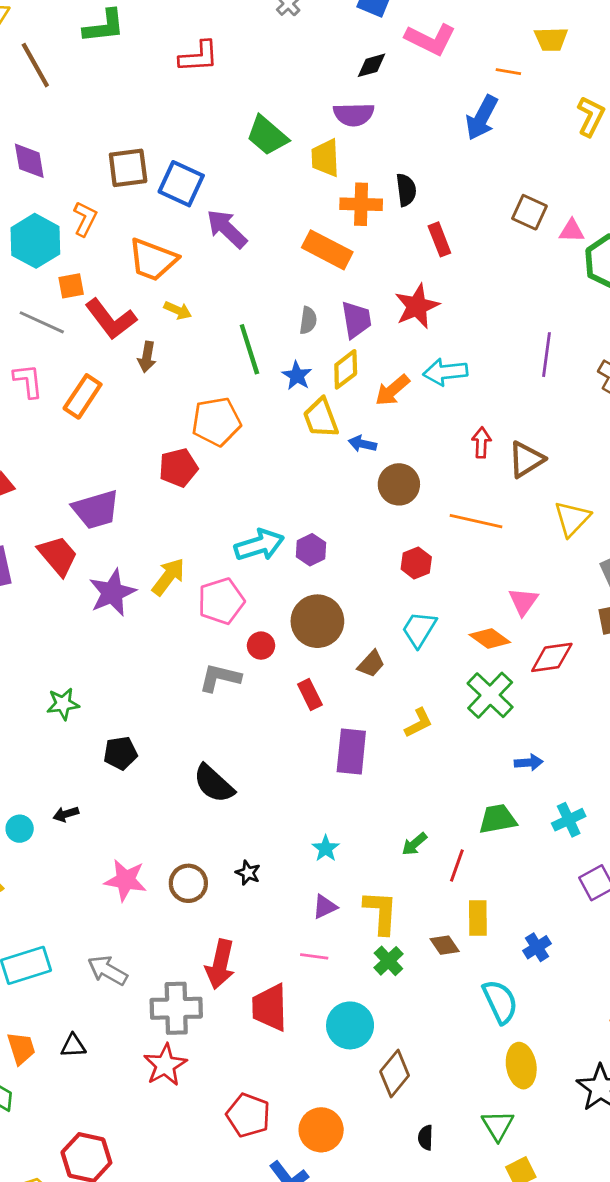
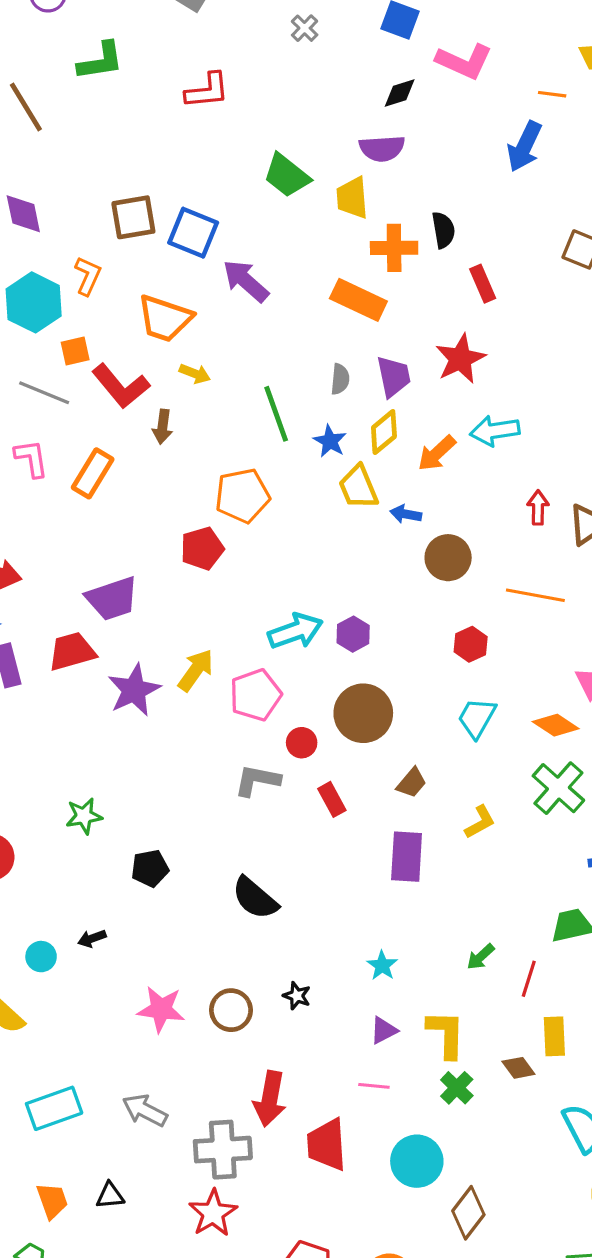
red trapezoid: (58, 556) -> (72, 651), turned -63
brown trapezoid: (371, 664) -> (412, 783), moved
red rectangle: (310, 695) -> (332, 799), moved

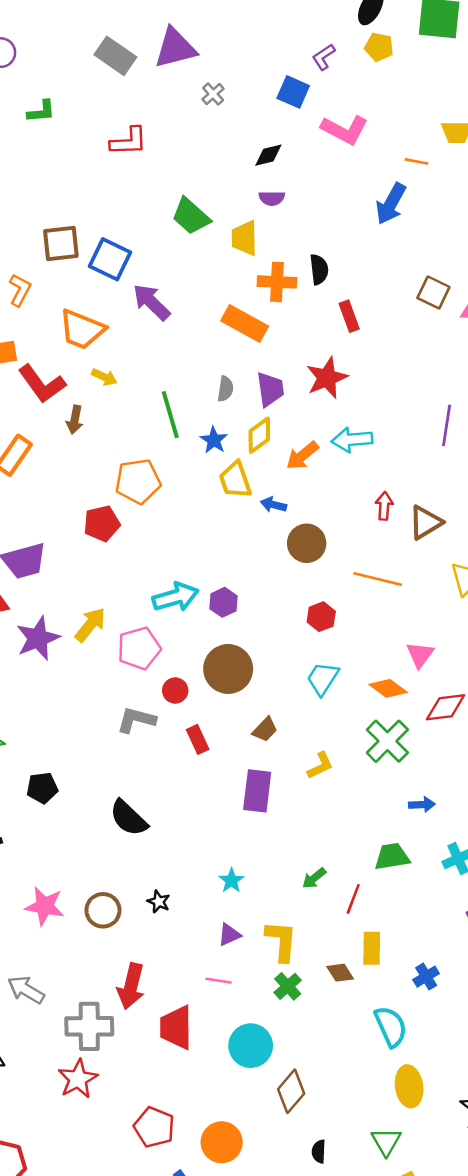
green L-shape: (101, 61) -> (41, 111), size x0.7
black diamond: (400, 93) -> (268, 155), moved
purple semicircle: (382, 148) -> (272, 198), size x0.7

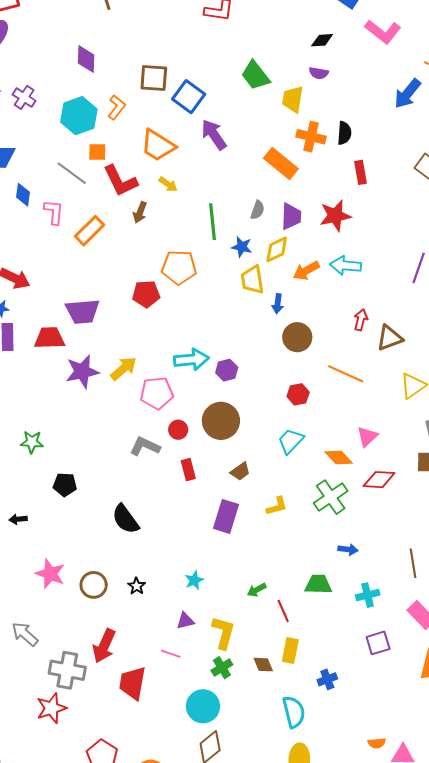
blue star: (214, 440) -> (242, 247), turned -30
blue arrow: (273, 505) -> (278, 304), turned -108
red line: (353, 899) -> (283, 611), turned -55
cyan circle: (251, 1046) -> (203, 706), moved

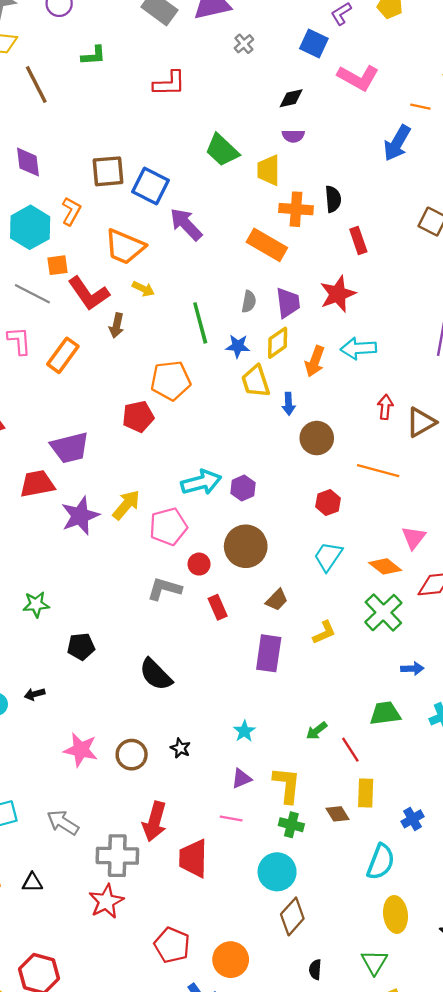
orange arrow: (306, 271) -> (315, 361), turned -32
green cross: (222, 668) -> (291, 825), turned -35
cyan semicircle: (294, 712) -> (381, 862), turned 44

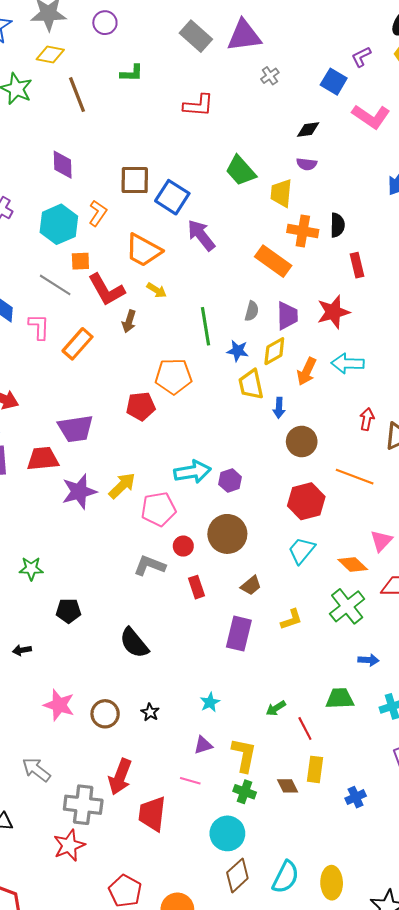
red hexagon: (328, 502) -> (306, 501), size x1.6
cyan semicircle: (381, 862) -> (286, 877), moved

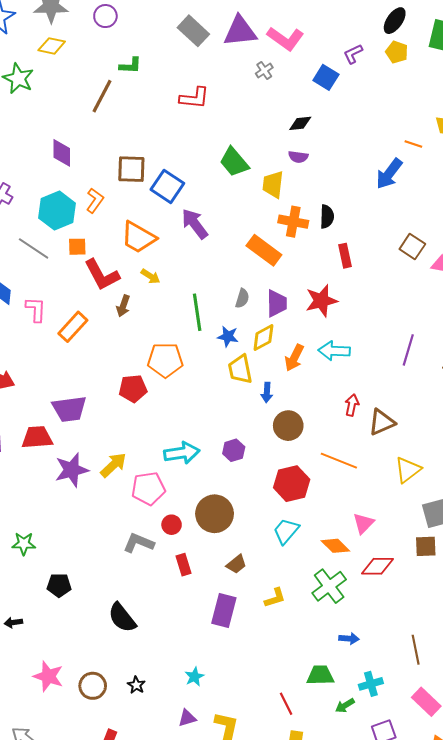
brown line: (77, 95) -> (102, 96), moved, turned 48
pink L-shape: (371, 117) -> (285, 39), moved
gray line: (55, 285) -> (34, 248), moved
purple hexagon: (230, 481) -> (234, 450), moved
green arrow: (276, 708) -> (345, 705), moved

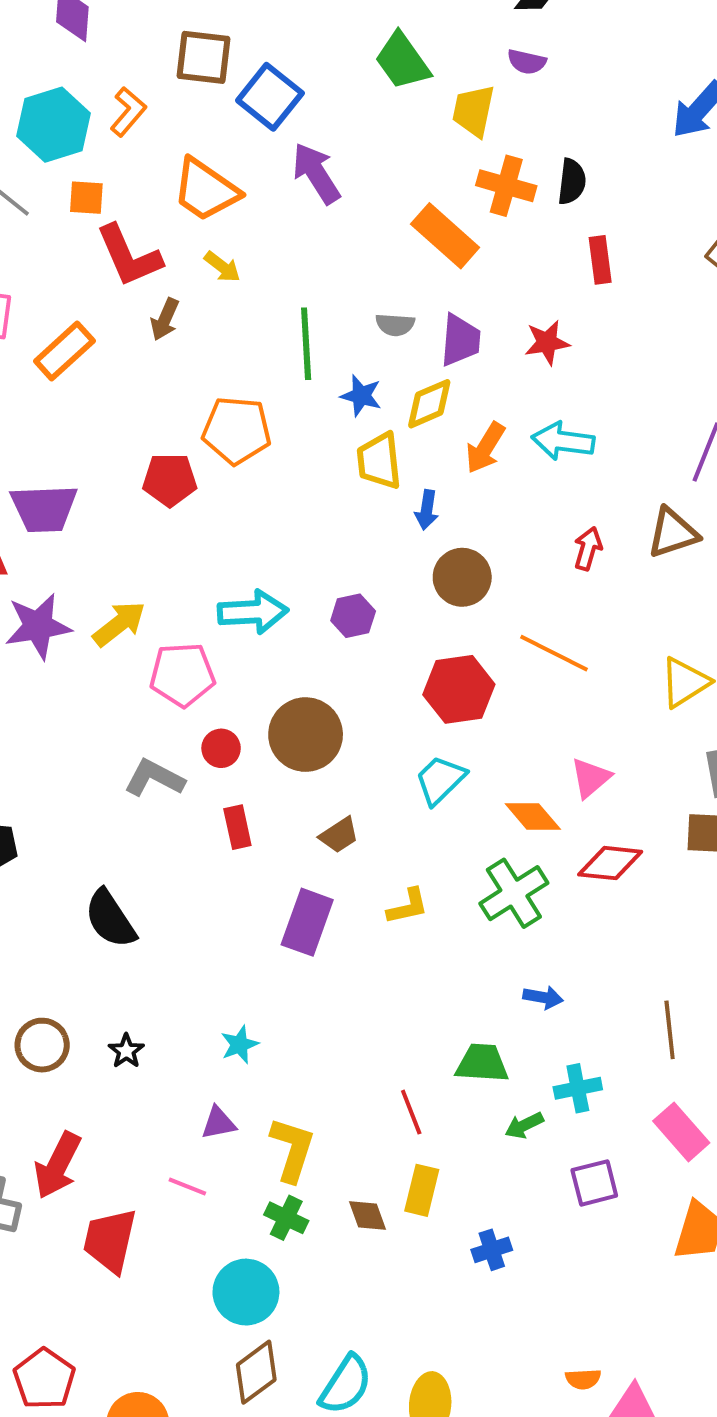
gray semicircle: (242, 298) -> (395, 325), turned 72
red star: (321, 301) -> (547, 342), size x0.7
brown triangle: (382, 422) -> (673, 533), moved

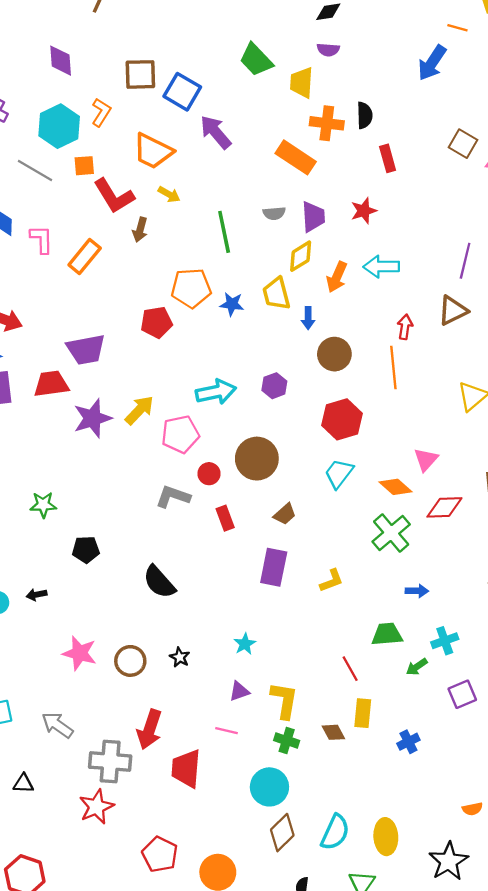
blue star: (361, 396) -> (232, 304), moved
orange line: (554, 653) -> (393, 367), moved, turned 66
yellow L-shape: (408, 906) -> (332, 581), moved

